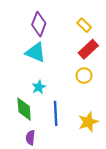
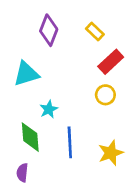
yellow rectangle: (84, 25) -> (95, 32), moved
cyan triangle: (36, 52) -> (26, 74), moved, turned -40
purple semicircle: (30, 138) -> (22, 173), moved

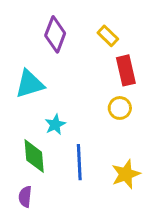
red rectangle: (111, 62) -> (126, 70), turned -60

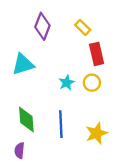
cyan star: (55, 125) -> (67, 83), moved

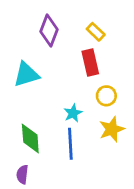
red rectangle: (97, 54) -> (90, 62), moved
cyan star: (67, 83) -> (73, 113), moved
yellow star: (97, 133) -> (112, 129), moved

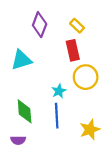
yellow circle: (106, 96) -> (86, 77), size x1.5
yellow star: (112, 129) -> (90, 130), moved
purple semicircle: (22, 175) -> (18, 140), turned -96

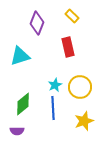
yellow rectangle: (77, 26) -> (72, 16), moved
yellow circle: (86, 77) -> (80, 87), moved
green diamond: (25, 111) -> (23, 104), turned 55

